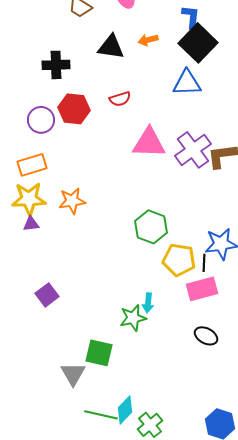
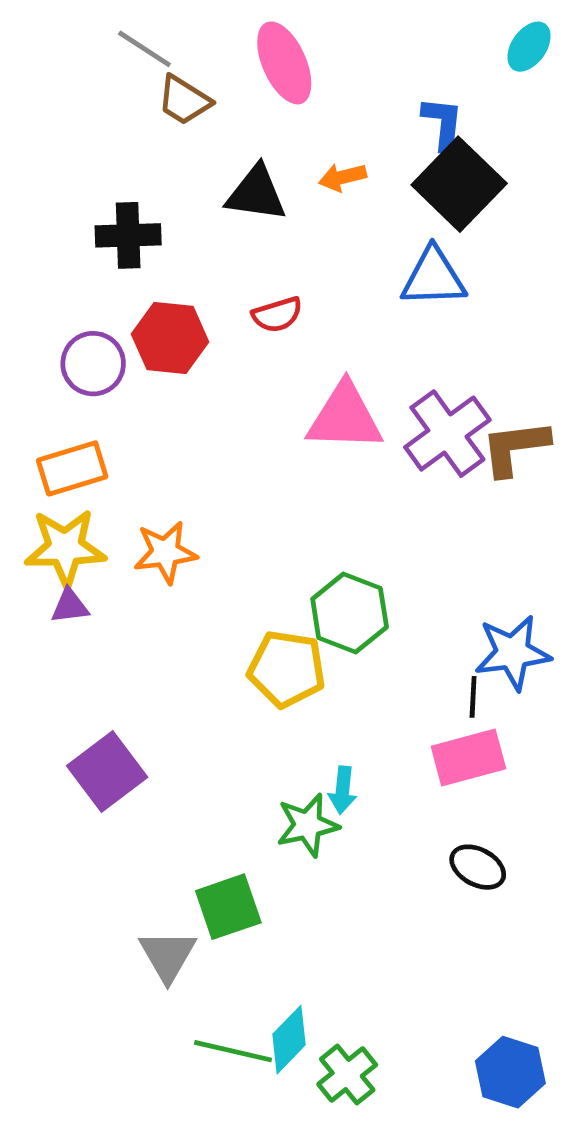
yellow pentagon: (179, 260) -> (287, 669), moved
purple square: (47, 295) -> (107, 771), size x1.4
green square: (99, 353) -> (228, 907), turned -32

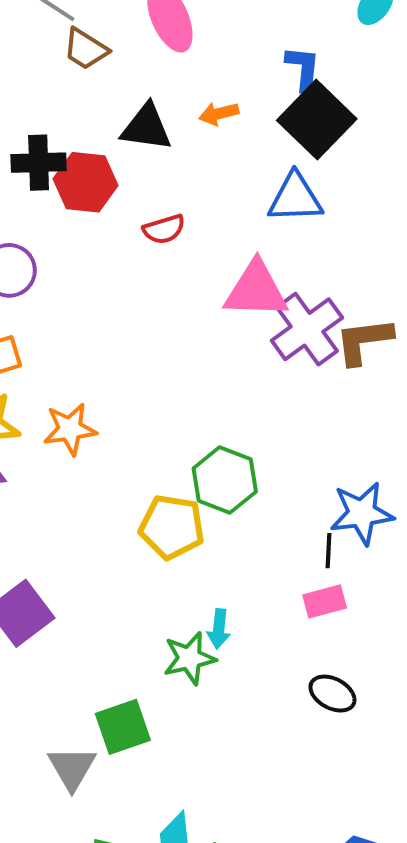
red hexagon: (170, 338) -> (86, 182), moved
pink triangle: (345, 417) -> (256, 290), moved
pink rectangle: (468, 758) -> (325, 601), size x0.7

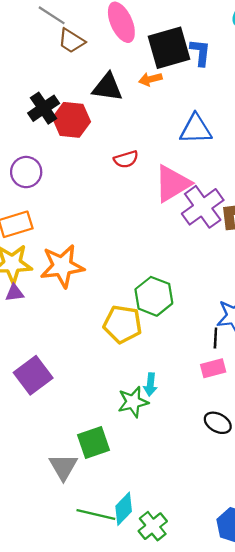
black square: (317, 120) -> (169, 48), moved, turned 30
black cross: (39, 163) -> (44, 108), turned -32
red semicircle: (164, 229) -> (126, 159), moved
pink triangle: (256, 290) -> (172, 184), turned -33
orange star: (70, 429) -> (62, 266), size x1.4

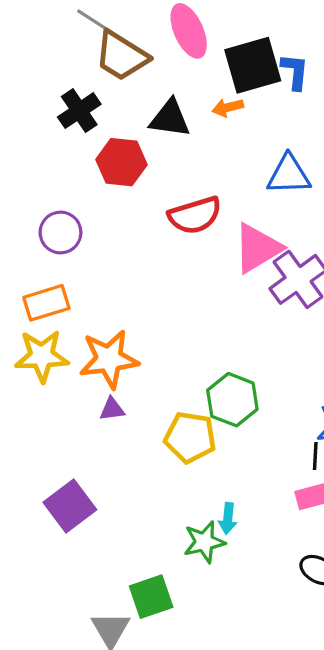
brown trapezoid: (71, 41) -> (121, 56), size x1.5
black cross: (44, 108) -> (79, 111), moved
red semicircle: (126, 159) -> (195, 215), size x1.6
purple triangle: (15, 293) -> (112, 409), moved

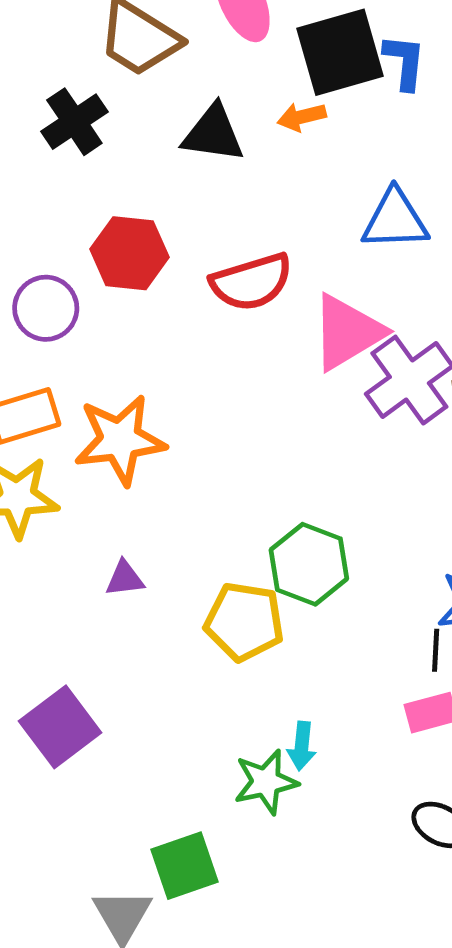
red hexagon: (121, 162) -> (129, 253), moved
orange star: (109, 359) -> (120, 440), moved

